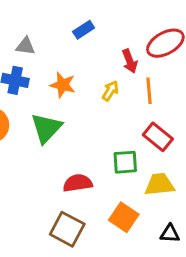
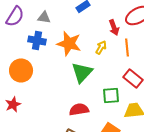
orange star: (63, 85) -> (69, 43), size x1.4
green triangle: (46, 128) -> (82, 72), moved

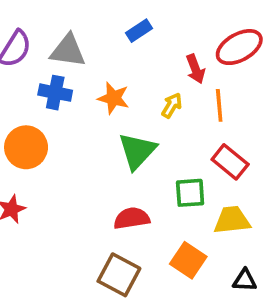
gray triangle: (44, 17) -> (68, 51), size x1.5
orange star: (69, 43) -> (113, 98), size x0.7

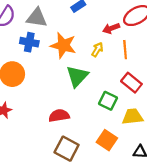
red arrow: (195, 69) -> (111, 28), turned 91
orange star: (113, 98) -> (63, 45), size x1.4
green square: (190, 193) -> (108, 101), turned 30
red semicircle: (132, 218) -> (59, 116), moved

